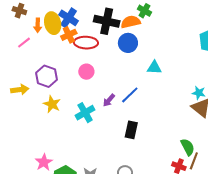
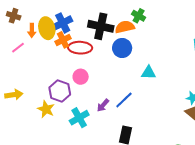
blue cross: (69, 18) -> (63, 23), turned 30
purple hexagon: (46, 76) -> (60, 91), moved

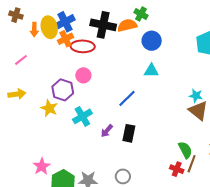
pink line: (18, 48) -> (21, 60), moved
blue circle: (122, 48) -> (152, 41), moved
purple arrow: (103, 105) -> (107, 131), moved

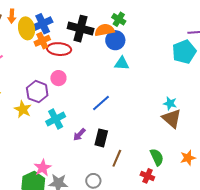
orange arrow: (34, 30) -> (12, 16), moved
blue circle: (152, 41) -> (115, 40), moved
cyan triangle: (151, 71) -> (122, 63), moved
brown line: (192, 164) -> (117, 158), moved
pink star: (42, 166) -> (43, 168), moved

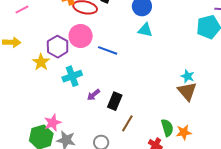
pink circle: (58, 78) -> (81, 36), size x1.5
blue line: (101, 103) -> (108, 50), moved, turned 54
orange star: (188, 158) -> (184, 132), moved

